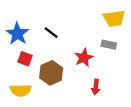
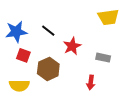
blue star: (17, 34) -> (16, 32), turned 30
gray rectangle: (109, 45) -> (103, 58), moved
red star: (84, 58) -> (72, 46), moved

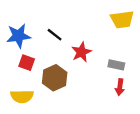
red arrow: (91, 82) -> (120, 87), moved

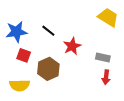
yellow trapezoid: (122, 20) -> (108, 17), turned -140

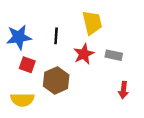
yellow trapezoid: (108, 17) -> (92, 23), moved, turned 45
black line: (48, 31) -> (56, 36), turned 56
gray rectangle: (103, 58) -> (114, 55), moved

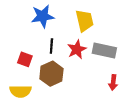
black line: (56, 36) -> (51, 46), moved
blue star: (19, 37) -> (43, 16), moved
gray rectangle: (114, 55) -> (104, 50), size x1.5

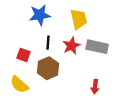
red arrow: (113, 82) -> (95, 87), moved
yellow semicircle: (21, 91) -> (19, 85), turned 42

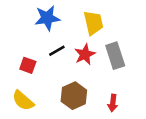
black line: (48, 43) -> (57, 51), turned 56
gray rectangle: (97, 47) -> (115, 56), turned 60
brown hexagon: (48, 68) -> (74, 96), moved

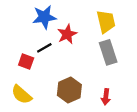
yellow trapezoid: (93, 23) -> (106, 22), moved
black line: (57, 51) -> (44, 48), moved
red star: (85, 54) -> (67, 34), moved

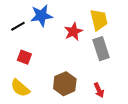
red star: (67, 34) -> (73, 32), moved
black line: (44, 48) -> (18, 26), moved
red arrow: (106, 97) -> (99, 90), turned -32

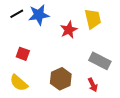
black line: (18, 26) -> (17, 14), moved
gray rectangle: (101, 49) -> (100, 61), moved, turned -45

